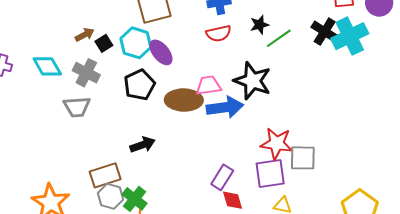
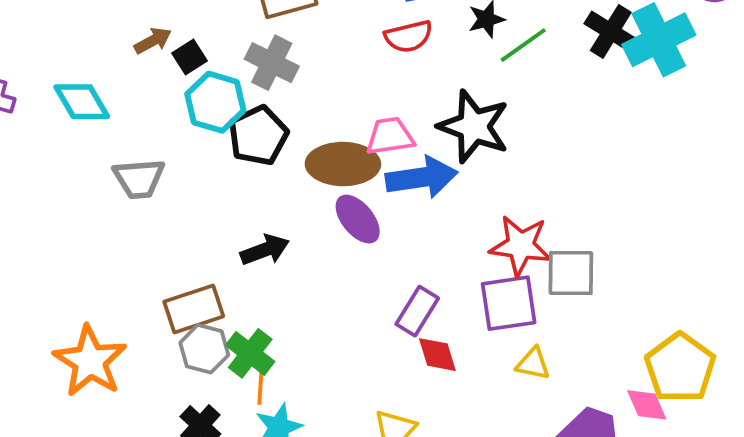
cyan hexagon: (136, 43) -> (215, 102), moved
purple ellipse: (161, 52) -> (358, 219), moved
gray cross: (86, 73) -> (272, 63), moved

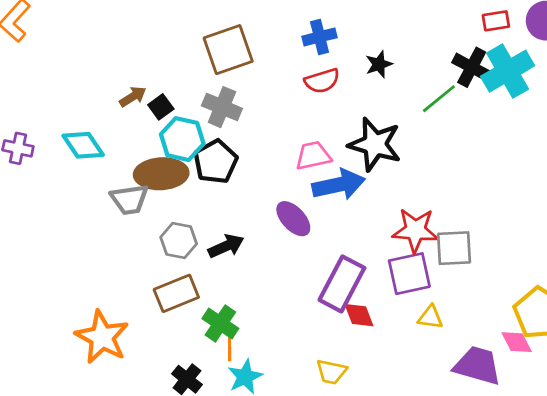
green line: (523, 45) -> (439, 99), moved
brown ellipse: (343, 164) -> (161, 174), moved
purple rectangle: (417, 311) -> (342, 284), size x1.5
gray hexagon: (204, 349) -> (179, 240), moved

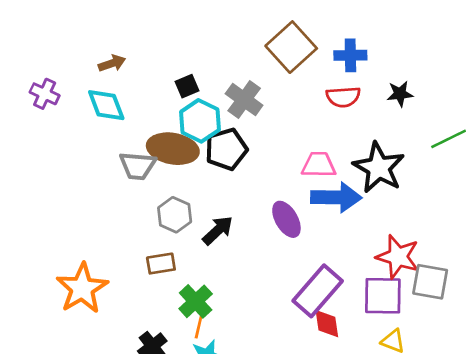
brown square: (228, 50) -> (291, 47), moved, turned -36
brown arrow: (133, 97) -> (112, 63), moved
black arrow: (226, 246) -> (218, 230), turned -32
brown rectangle: (176, 293) -> (161, 264), size x0.7

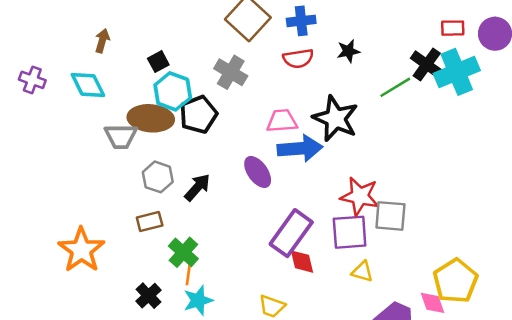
brown arrow: (112, 63) -> (102, 41), moved, turned -50
gray cross: (244, 100) -> (231, 72), moved

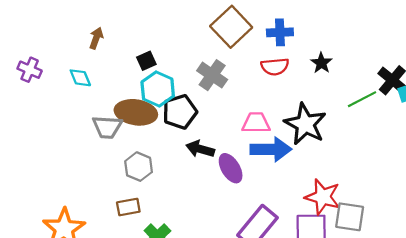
black star: (348, 51) -> (321, 63), turned -30
cyan diamond: (88, 85) -> (80, 78), size x0.7
black arrow: (197, 187) -> (200, 149), moved, turned -120

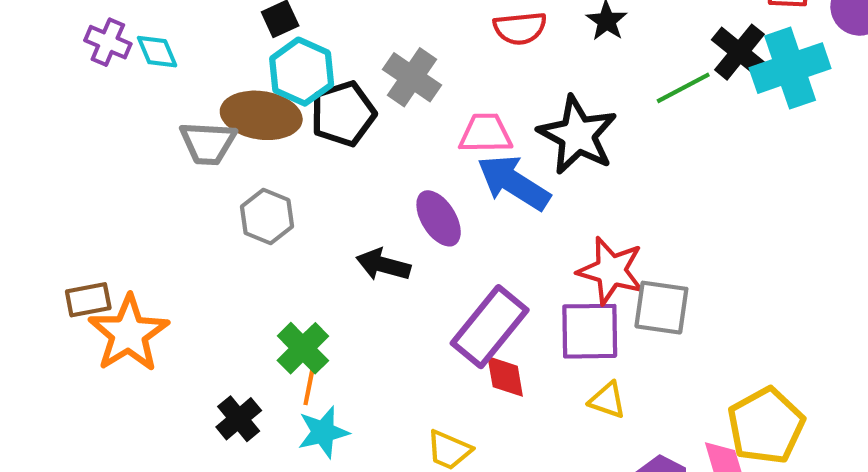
purple cross: (30, 70) -> (108, 42), moved
gray cross: (212, 75) -> (412, 77), moved
black arrow: (200, 149) -> (383, 265), moved
blue arrow: (271, 149) -> (514, 183), turned -147
brown rectangle: (128, 207) -> (88, 300), moved

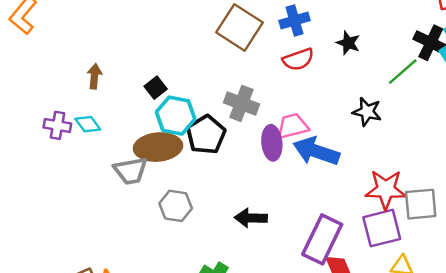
black star: (577, 135) -> (367, 112), moved, size x0.6
purple ellipse: (439, 218) -> (272, 143), moved, turned 40

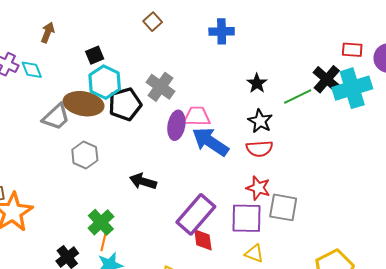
brown square: (239, 27) -> (153, 22), moved, size x0.5
black star: (348, 43) -> (257, 83), moved
red semicircle: (298, 59) -> (259, 149), moved
gray trapezoid: (131, 171) -> (56, 117), turned -48
red star: (386, 189) -> (258, 188), size x0.7

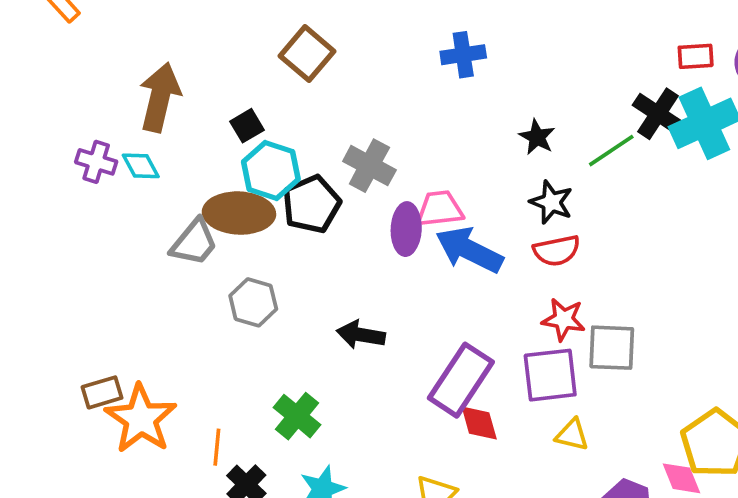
brown square: (153, 22) -> (307, 54), moved, size x1.6
brown arrow: (48, 33) -> (160, 97), size x1.8
orange line: (104, 241) -> (217, 447), moved

